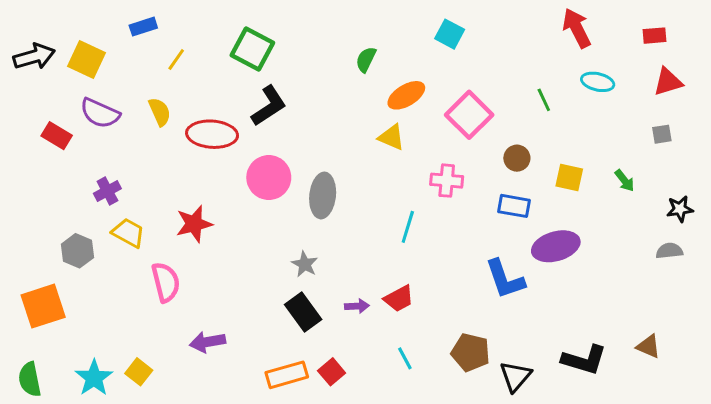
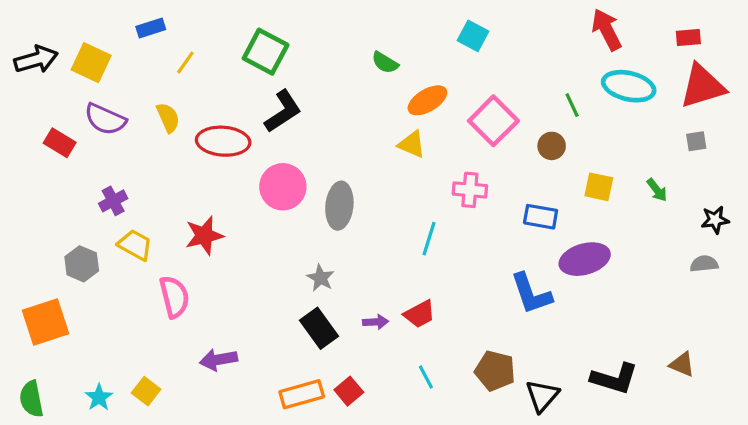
green semicircle: (366, 59) -> (385, 63), turned -85
cyan ellipse: (598, 82) -> (629, 86), size x1.5
red triangle: (668, 82) -> (703, 86), size x1.5
brown circle: (517, 158) -> (552, 146), moved
cyan star: (94, 378) -> (99, 397), size x0.7

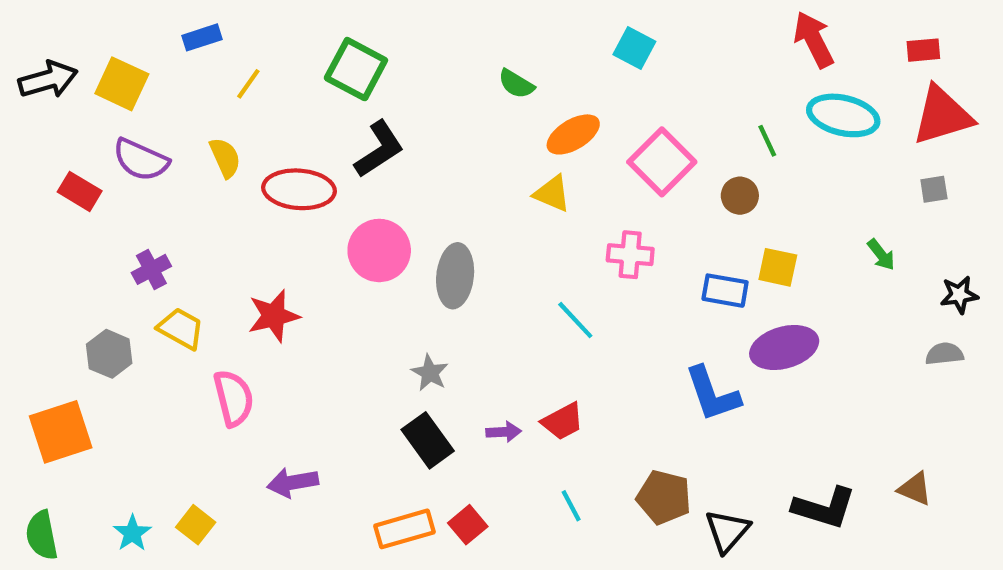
yellow square: (599, 187) -> (778, 267), moved
cyan line: (429, 239) -> (575, 320), turned -60

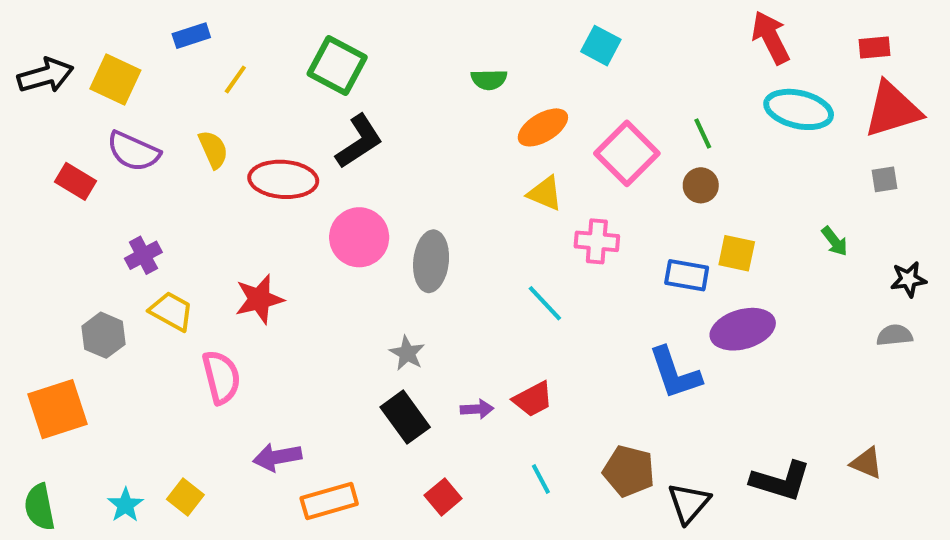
green semicircle: (516, 84) -> (489, 79), turned -32
green line: (767, 141) -> (703, 133), moved
yellow triangle: (552, 194) -> (545, 193), moved
orange rectangle: (404, 529) -> (329, 501), moved

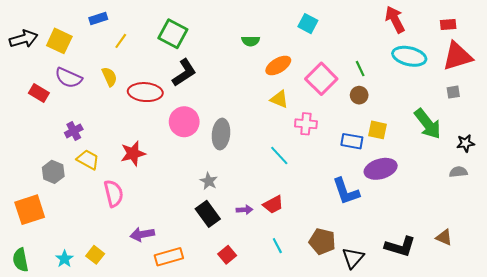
green arrow: (835, 241) -> (428, 124), size x2.0

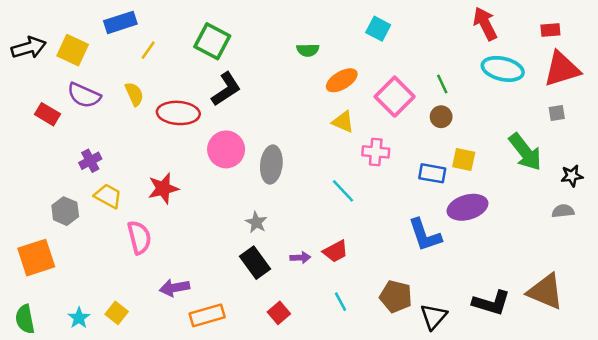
blue rectangle: (98, 18) -> (120, 22), size x1.4
brown triangle: (444, 237) -> (545, 291), size x1.8

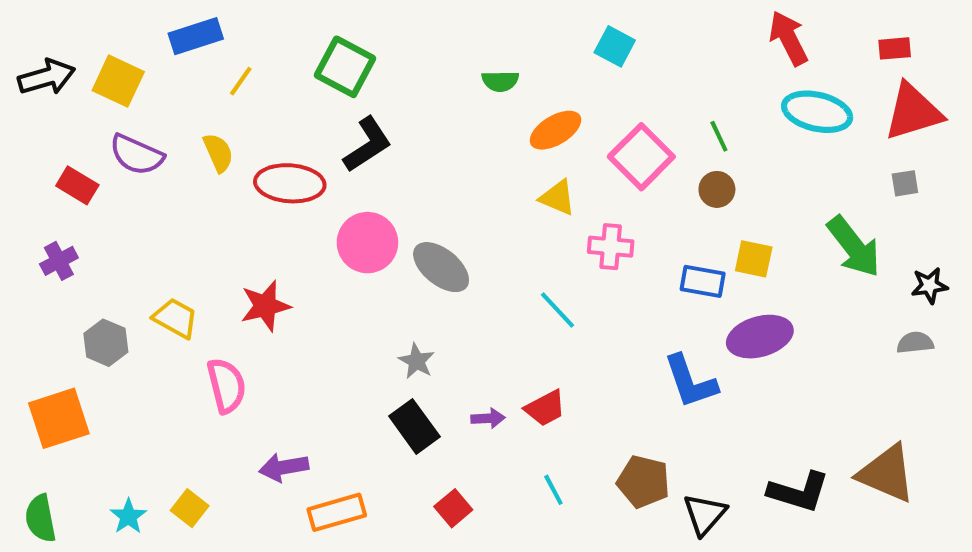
purple cross: (90, 161) -> (59, 261), moved
gray ellipse: (271, 165) -> (441, 267), turned -57

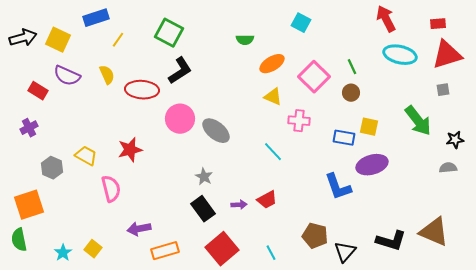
cyan line: (553, 490) -> (271, 253), moved
red square: (453, 508) -> (222, 249), size x1.8
green semicircle: (41, 518) -> (19, 240), moved

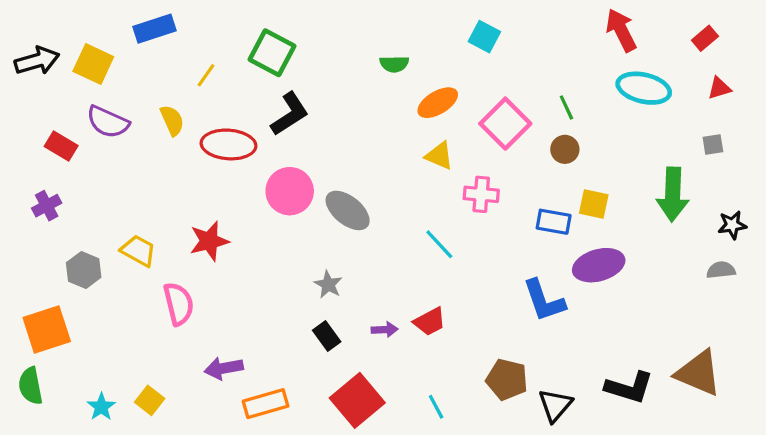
red rectangle: (438, 24) -> (705, 38), turned -35
yellow line: (118, 40) -> (206, 75), moved
red triangle: (447, 55) -> (719, 88), size x0.5
green arrow: (418, 121) -> (673, 194), turned 40
black rectangle: (203, 209) -> (327, 336), size x0.7

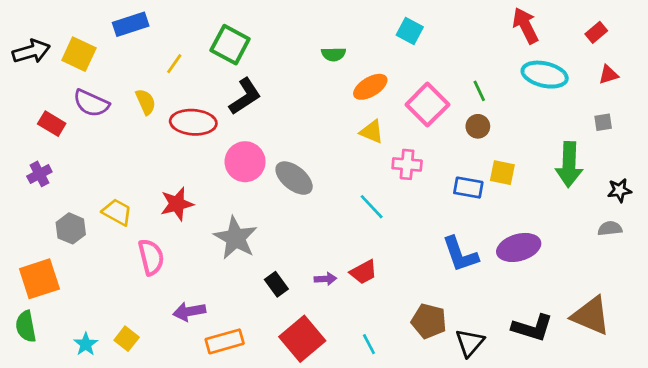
purple ellipse: (599, 265) -> (519, 247), moved
gray star: (328, 284) -> (236, 238), moved, size x1.8

